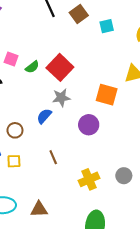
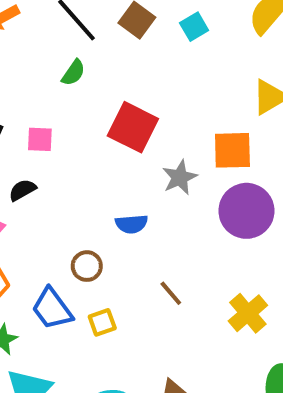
green semicircle: (32, 67) -> (73, 73), moved
gray star: (61, 98) -> (180, 177), moved
blue semicircle: (44, 116) -> (132, 224), turned -119
purple circle: (89, 125) -> (246, 211), moved, size x1.4

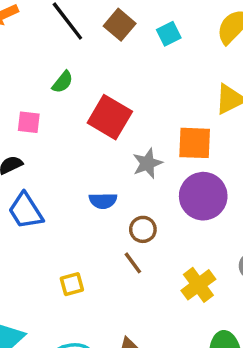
green semicircle: (73, 73) -> (63, 82), moved
brown circle: (87, 266) -> (143, 229), moved
blue trapezoid: (52, 309) -> (26, 211), moved

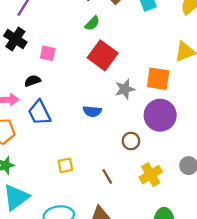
green semicircle: (63, 82) -> (92, 23), moved
brown circle: (143, 229) -> (131, 141), moved
brown line: (133, 263) -> (107, 176), moved

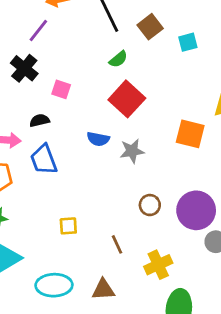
gray star: (125, 89) -> (132, 151), moved
blue semicircle: (92, 111) -> (98, 139), moved
purple circle: (160, 115) -> (196, 210), moved
yellow cross: (151, 175) -> (158, 265), moved

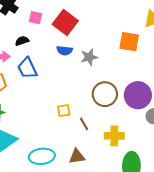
red square: (127, 99) -> (65, 23), moved
brown circle: (150, 205) -> (105, 94), size x1.6
yellow square: (68, 226) -> (64, 111), moved
yellow cross: (158, 265) -> (114, 136), turned 30

